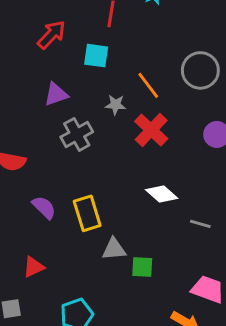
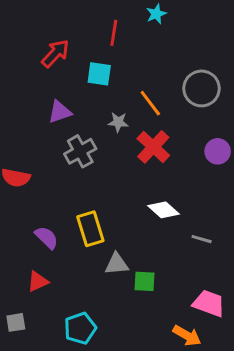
purple semicircle: (44, 207) -> (47, 238), moved

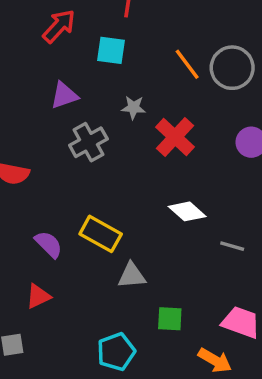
orange line: (150, 103) -> (187, 64), moved
yellow rectangle: (90, 229) -> (101, 234), turned -44
green square: (144, 281) -> (170, 319), moved
cyan pentagon: (80, 328) -> (116, 352), moved

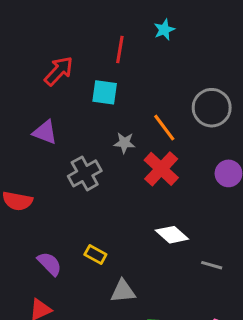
orange line: (187, 64) -> (164, 128), moved
purple triangle: (64, 95) -> (45, 132), moved, turned 40
yellow rectangle: (101, 234) -> (95, 255), size x0.6

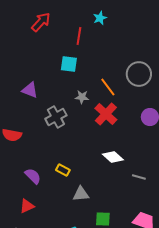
cyan star: (164, 30) -> (100, 18), moved
red arrow: (59, 71) -> (41, 22), moved

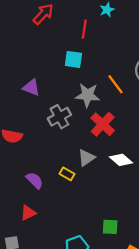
gray star: (82, 97) -> (88, 95), size x1.6
red cross: (106, 114) -> (103, 124), moved
gray triangle: (81, 194) -> (86, 158), moved, turned -30

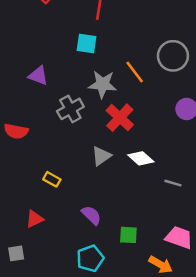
yellow rectangle: (67, 174) -> (52, 179), moved
purple semicircle: (35, 180) -> (91, 215), moved

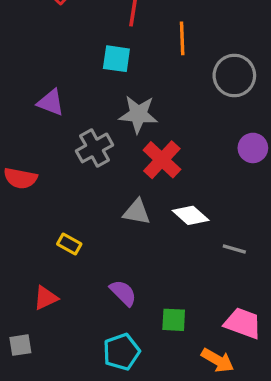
orange line: (135, 72) -> (182, 38), moved, turned 35
gray triangle: (101, 156) -> (137, 212), turned 45

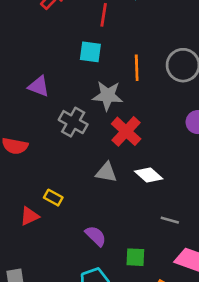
orange line: (182, 38) -> (137, 68), moved
gray cross: (95, 148) -> (73, 122), turned -32
gray line: (234, 249) -> (170, 220), moved
red triangle: (46, 298) -> (29, 216), moved

